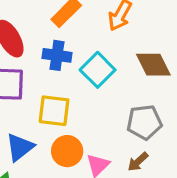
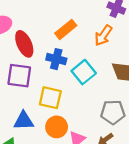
blue triangle: (20, 147) -> (24, 121), turned 30

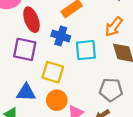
orange arrow: (103, 35) -> (114, 27), moved
cyan square: (84, 72) -> (86, 50), turned 30

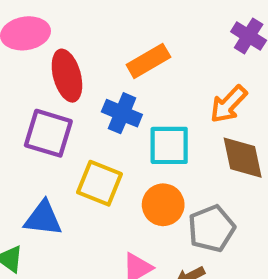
gray pentagon: (111, 90) -> (211, 229), turned -30
orange circle: (57, 100) -> (163, 205), moved

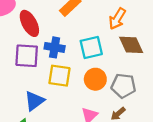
blue cross: (122, 113) -> (55, 47), moved
blue triangle: (43, 218) -> (34, 101), turned -30
gray pentagon: (211, 229) -> (123, 86), turned -30

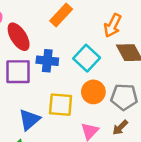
cyan square: (91, 47) -> (87, 58), turned -30
yellow square: (59, 76) -> (61, 105), moved

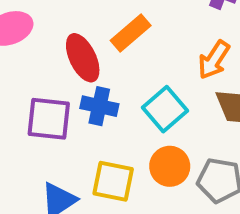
red ellipse: (19, 37) -> (83, 58), moved

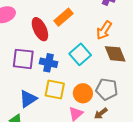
blue cross: (99, 106) -> (48, 63), moved
orange circle: (170, 166) -> (83, 93), moved

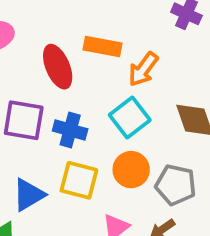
orange rectangle: (63, 17) -> (102, 47), turned 48
orange arrow: (104, 30) -> (143, 69), moved
orange circle: (83, 93) -> (131, 170), moved

